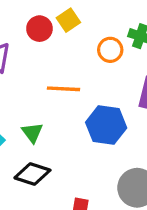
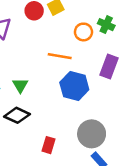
orange line: (63, 89) -> (60, 56), moved

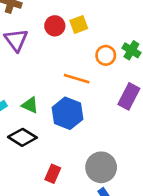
green triangle: (20, 85) -> (30, 105), turned -42
blue hexagon: (74, 86) -> (67, 113), moved

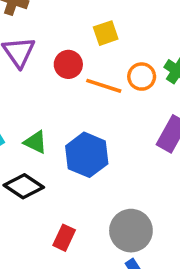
red circle: (55, 26) -> (68, 64), moved
orange line: (77, 79) -> (104, 86), moved

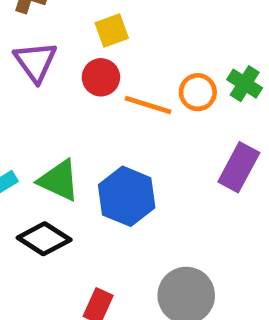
yellow square: (106, 33) -> (112, 31), moved
green triangle: (35, 142) -> (59, 180), size x1.4

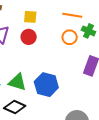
yellow square: (112, 31) -> (30, 17), turned 32
orange line: (148, 105) -> (72, 15), moved

